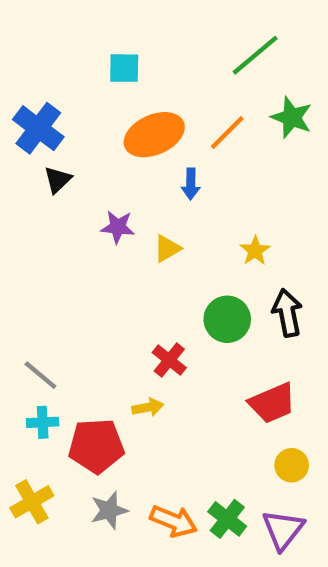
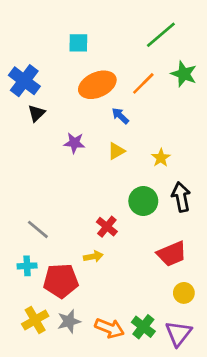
blue arrow: (191, 184) -> (120, 116), turned 132
yellow triangle: (167, 248) -> (116, 151), moved
gray line: (40, 375) -> (38, 229), moved
yellow cross: (32, 502) -> (35, 320), moved

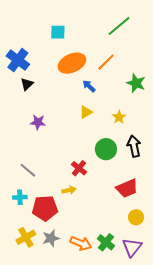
green star: (184, 74) -> (136, 83), moved
purple star: (74, 143) -> (38, 122), moved

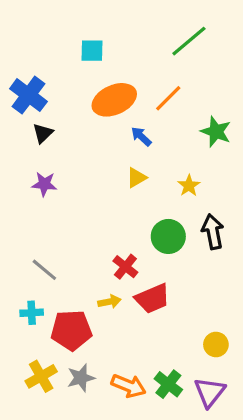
purple star: (38, 122) -> (44, 184), moved
red trapezoid: (127, 188) -> (152, 298), moved

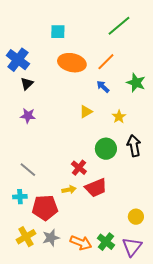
orange ellipse: (114, 100) -> (72, 63), turned 36
blue arrow: (141, 136) -> (103, 87), moved

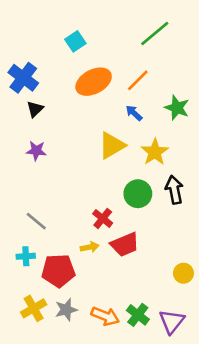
cyan square: (58, 32) -> (75, 41), turned -35
orange ellipse: (72, 63) -> (94, 82), turned -40
yellow triangle: (86, 112) -> (112, 145), size x1.6
yellow star: (119, 117) -> (155, 152), size x1.5
yellow circle: (136, 217) -> (183, 273), moved

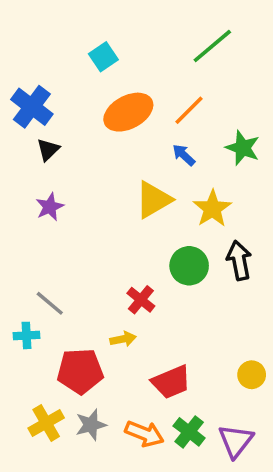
purple star: (36, 151) -> (50, 207), turned -30
red trapezoid: (125, 245) -> (171, 382), moved
cyan cross: (26, 256) -> (27, 335), moved

